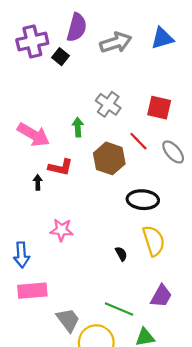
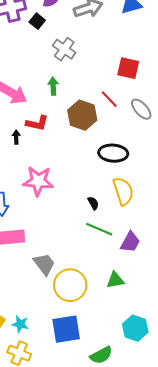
gray cross: (108, 104) -> (64, 49), moved
pink star: (62, 230) -> (38, 181), size x1.4
green line: (119, 309) -> (99, 229), moved

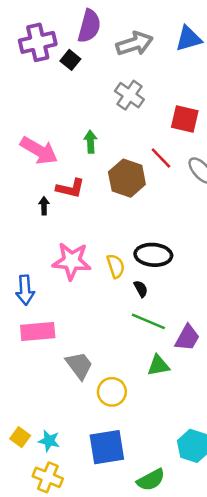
gray cross: (64, 49) -> (129, 95), moved
black ellipse: (113, 153) -> (153, 255), moved
yellow semicircle: (123, 191) -> (116, 266), moved, size x0.7
green triangle: (115, 280) -> (158, 365), moved
yellow circle: (70, 285) -> (112, 392), size x0.7

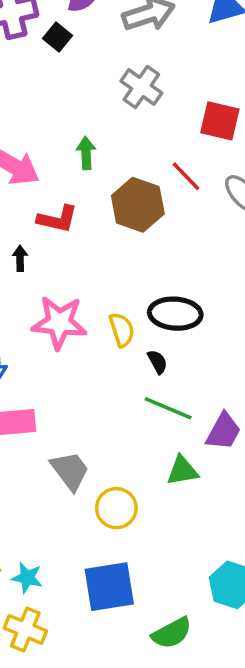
black arrow: (44, 206) -> (20, 258), moved

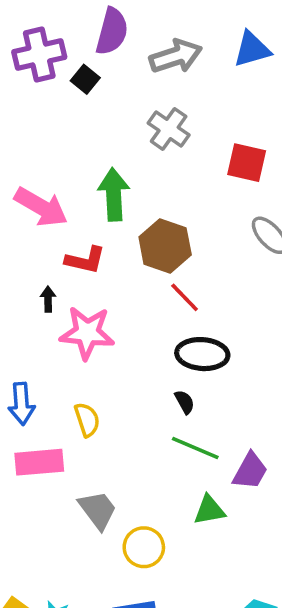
green arrow: (86, 153) -> (114, 195), size x1.6
red line: (186, 176) -> (185, 297), moved
pink star: (59, 323) -> (87, 333), moved
yellow semicircle: (122, 330) -> (87, 420), moved

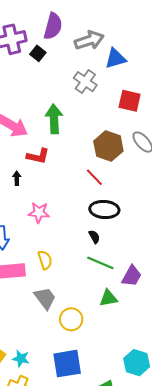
blue triangle: (252, 49) -> (115, 58), moved
brown hexagon: (165, 246) -> (108, 146), moved
pink star: (87, 333) -> (39, 213), moved, size x0.7
yellow semicircle: (87, 420) -> (45, 260), moved

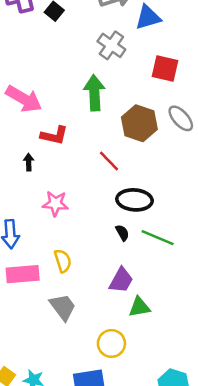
green arrow: (54, 119) -> (94, 93), moved
red line: (94, 177) -> (109, 161), moved
green line: (100, 263) -> (158, 238), moved
purple trapezoid: (132, 276) -> (121, 280), moved
yellow circle: (71, 319) -> (111, 343), moved

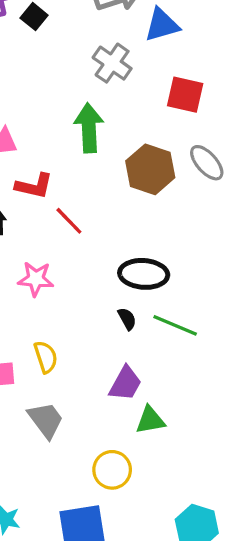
red line: (109, 161) -> (69, 221), moved

